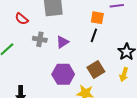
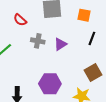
orange square: (97, 18) -> (84, 15), moved
purple hexagon: (63, 74) -> (50, 84), moved

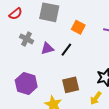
red semicircle: (20, 20) -> (16, 14), turned -96
black line: (92, 38) -> (66, 50), moved

